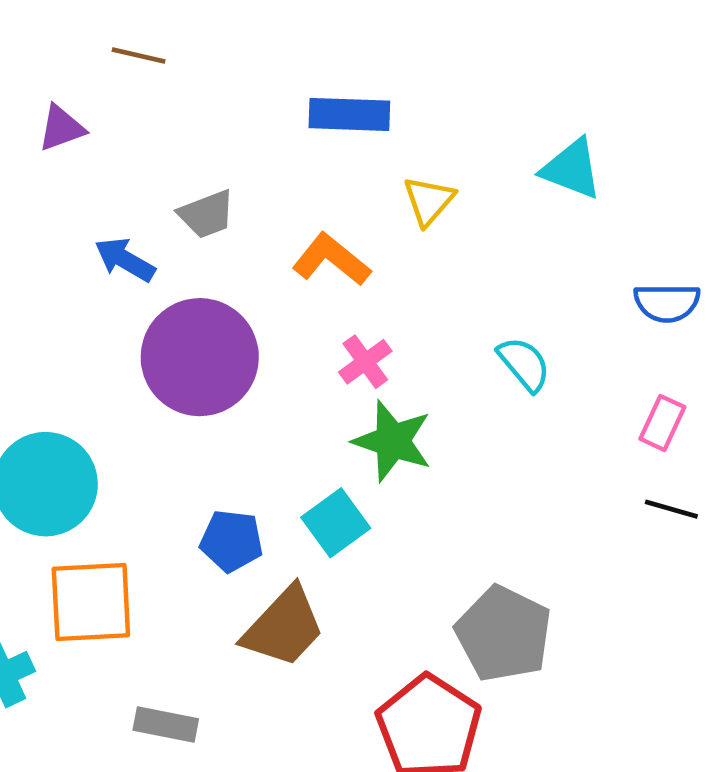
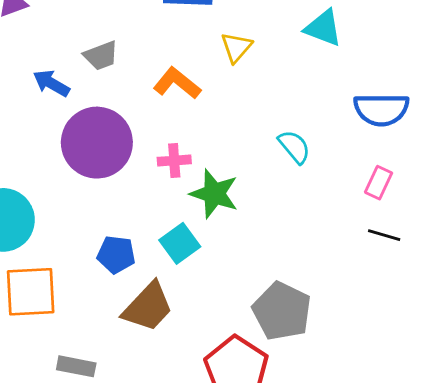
blue semicircle: (667, 303) -> (381, 109), size x1.4
pink cross: (365, 362) -> (174, 161), moved, turned 32

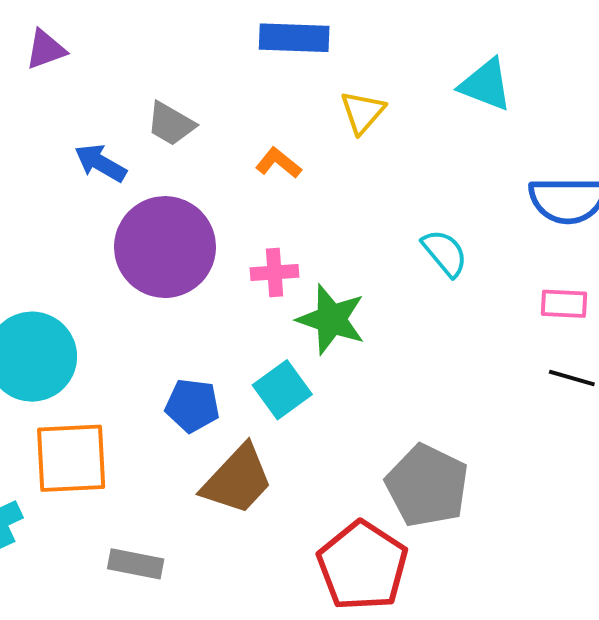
gray trapezoid: (101, 56) -> (171, 124), turned 51
orange L-shape: (177, 83) -> (278, 163), size x0.7
pink rectangle: (379, 183) -> (564, 304), turned 68

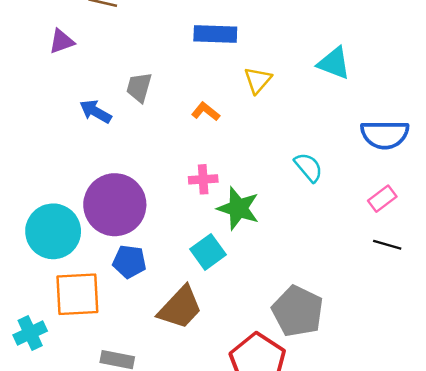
gray trapezoid: (171, 124) -> (139, 87), turned 76
purple circle: (165, 247) -> (115, 205), moved
pink rectangle: (564, 304) -> (382, 199), turned -40
blue pentagon: (192, 405) -> (129, 262), moved

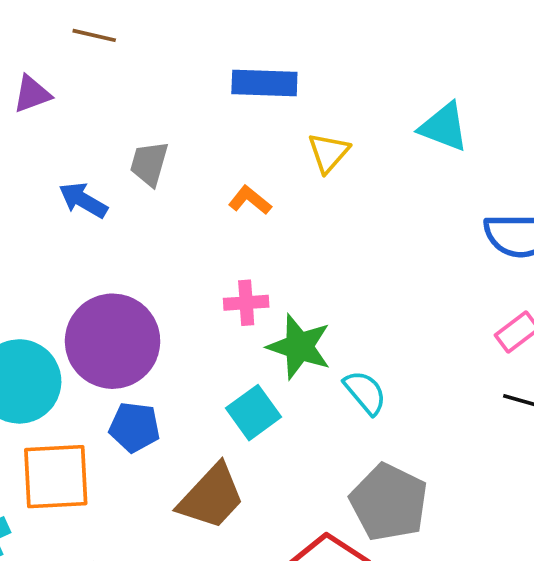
cyan semicircle: (308, 167) -> (365, 392), moved

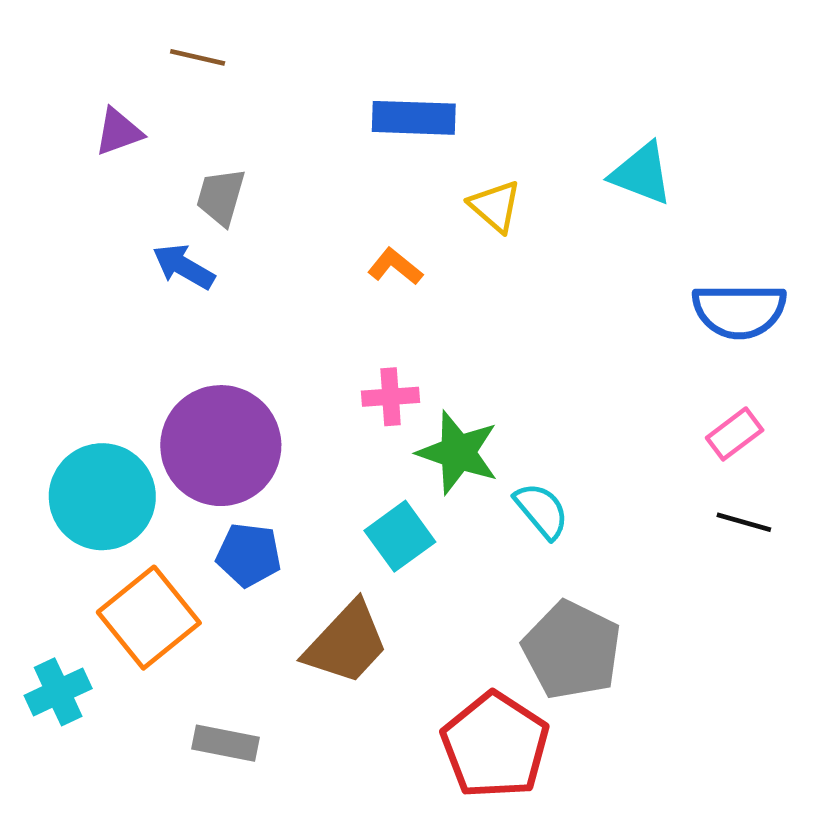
yellow triangle: (329, 153) -> (495, 206), turned -30
gray trapezoid: (149, 164) -> (221, 197), moved
orange square: (56, 477) -> (149, 618), turned -36

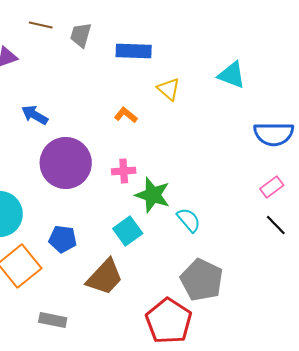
gray trapezoid: (221, 197) -> (81, 35), moved
purple circle: (221, 446) -> (66, 163), moved
black line: (744, 522) -> (276, 225), turned 30

